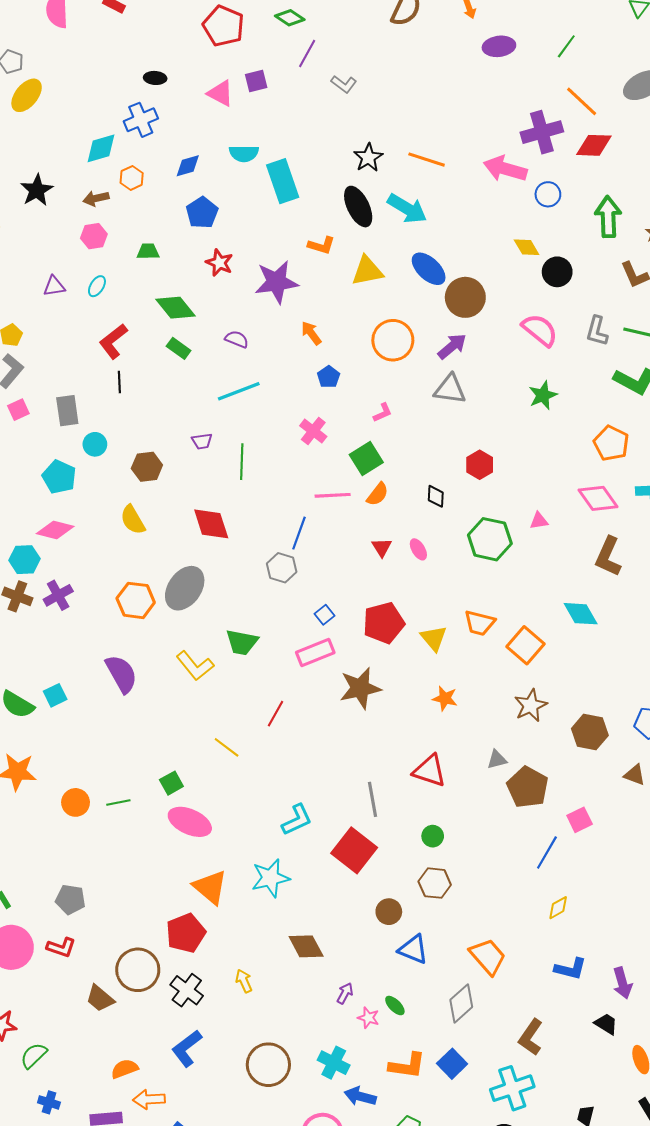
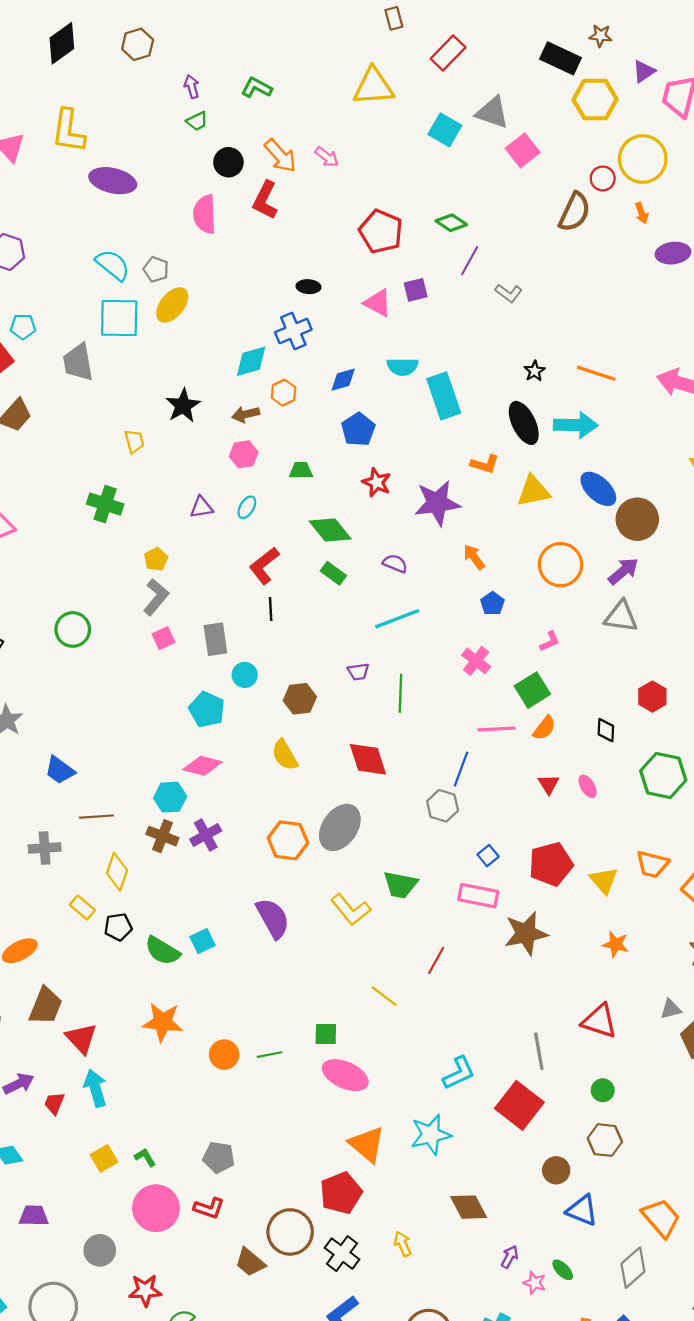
black star: (368, 158) -> (535, 371), size x0.7
cyan arrow: (407, 209) -> (576, 425), turned -30
pink rectangle: (315, 652) -> (478, 896), turned 33
green square: (171, 783) -> (326, 1034), turned 30

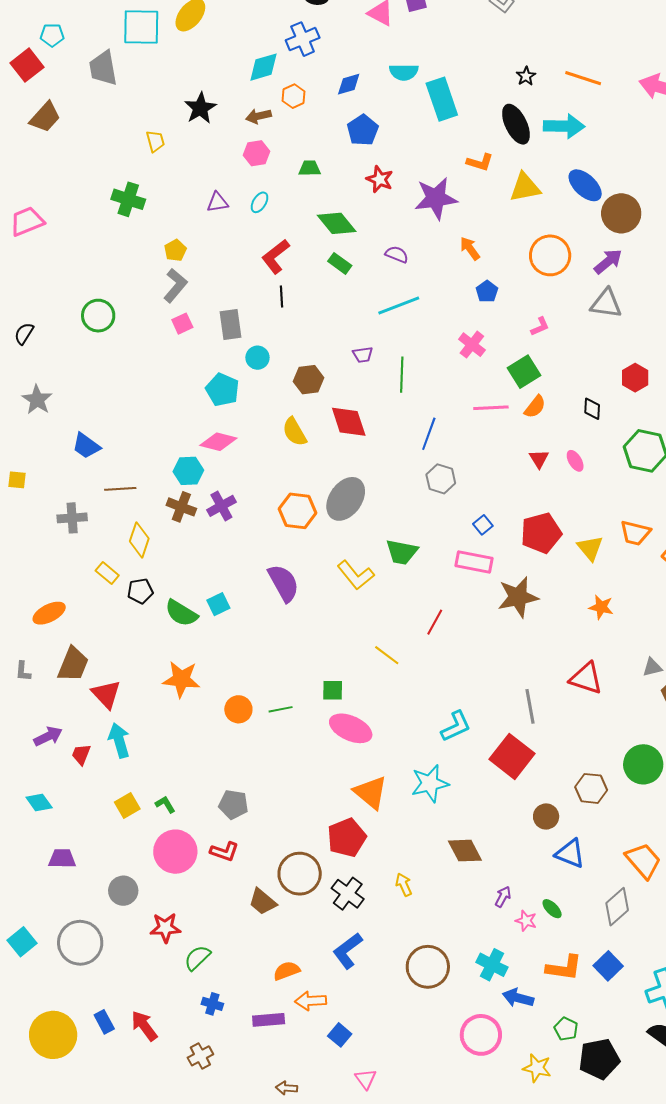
red diamond: (368, 759) -> (349, 422), moved
blue line: (461, 769) -> (429, 434), moved
green circle: (603, 1090) -> (643, 764), moved, size x1.8

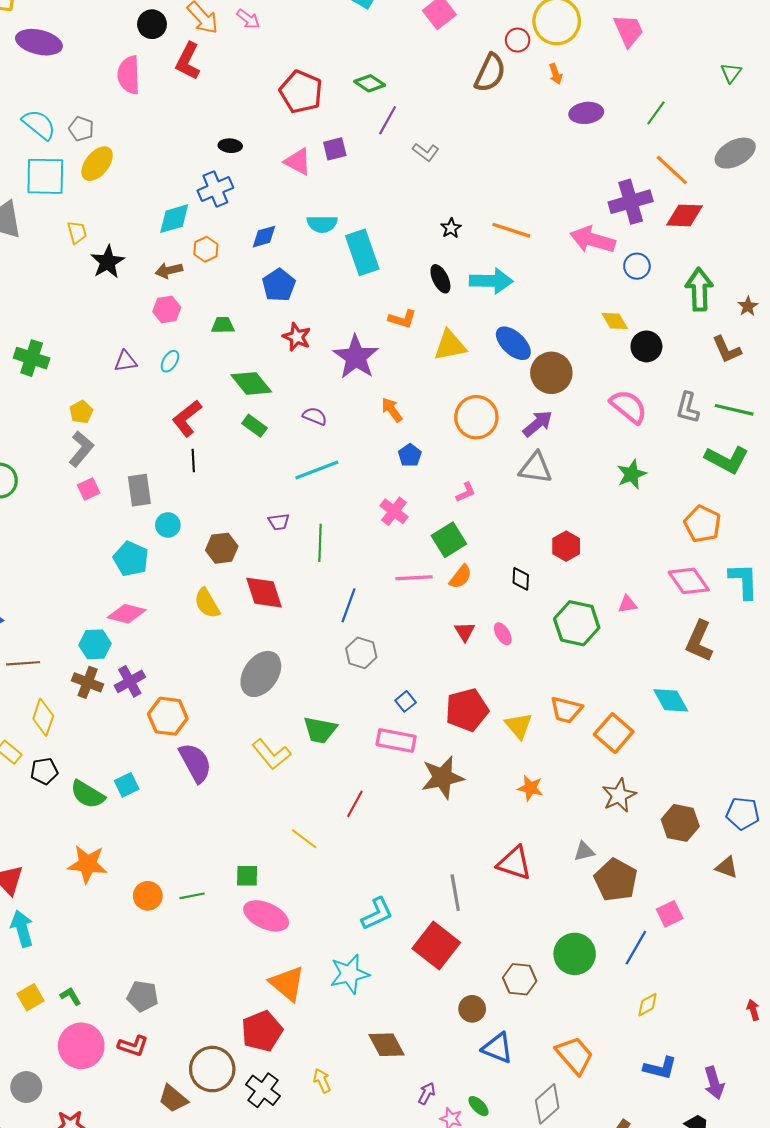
black ellipse: (516, 124) -> (440, 279), size x0.7
yellow trapezoid: (155, 141) -> (77, 232), moved
purple star: (436, 198) -> (356, 357), turned -30
orange hexagon: (298, 511) -> (168, 716), moved

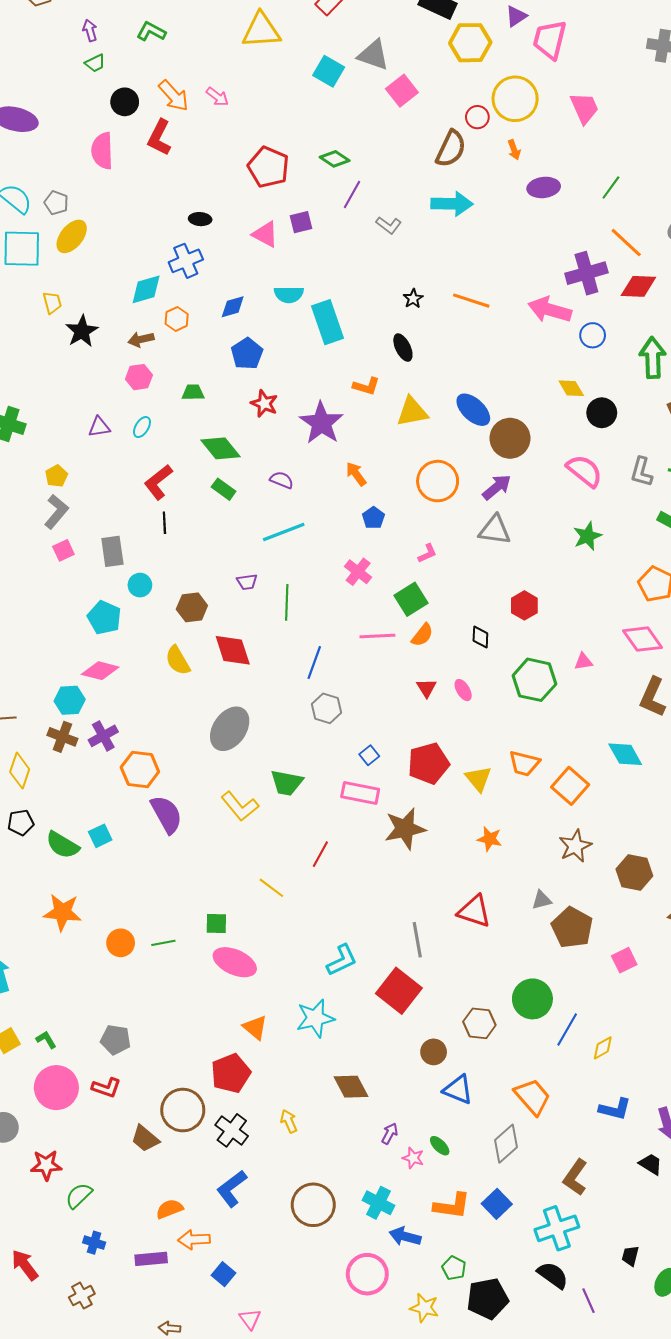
cyan arrow: (491, 281) -> (452, 204), moved
blue line: (636, 948) -> (567, 1029), moved
orange triangle: (287, 983) -> (255, 1027), size x0.7

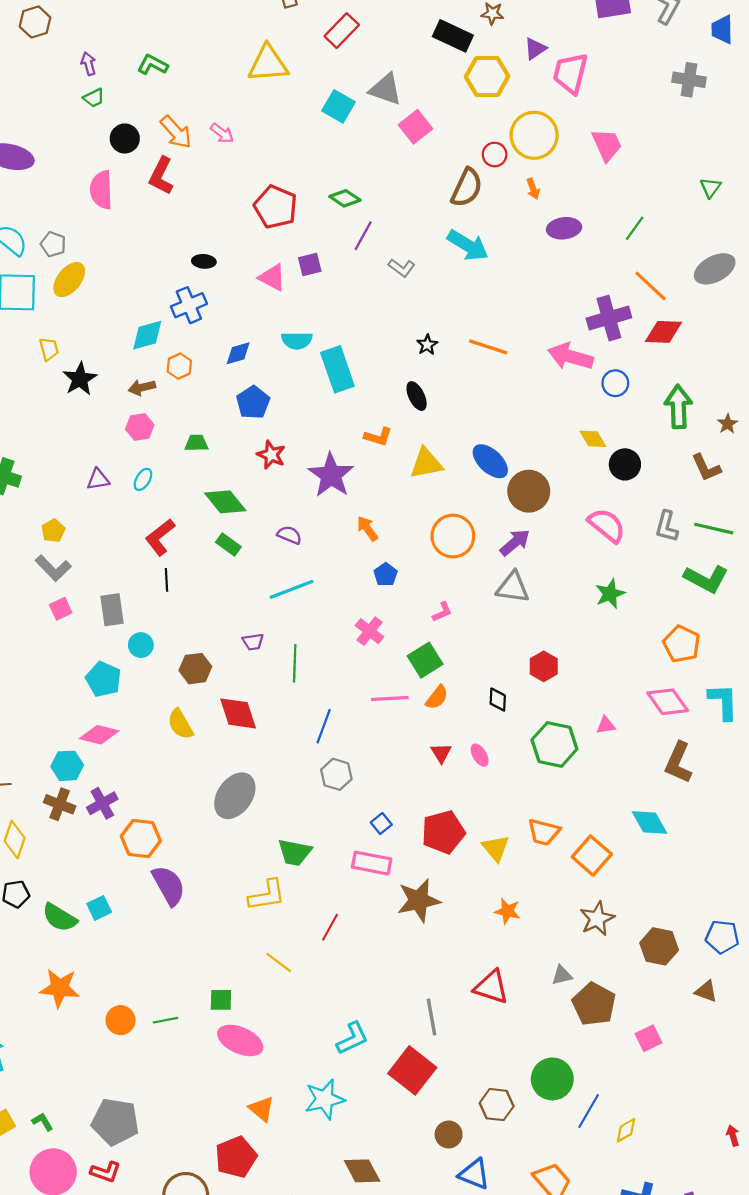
cyan arrow: (452, 204) -> (468, 245), turned 30
gray L-shape: (56, 512) -> (53, 568), turned 96
yellow L-shape: (240, 806) -> (267, 895), moved, turned -60
gray pentagon: (115, 1040) -> (115, 1122), size x1.5

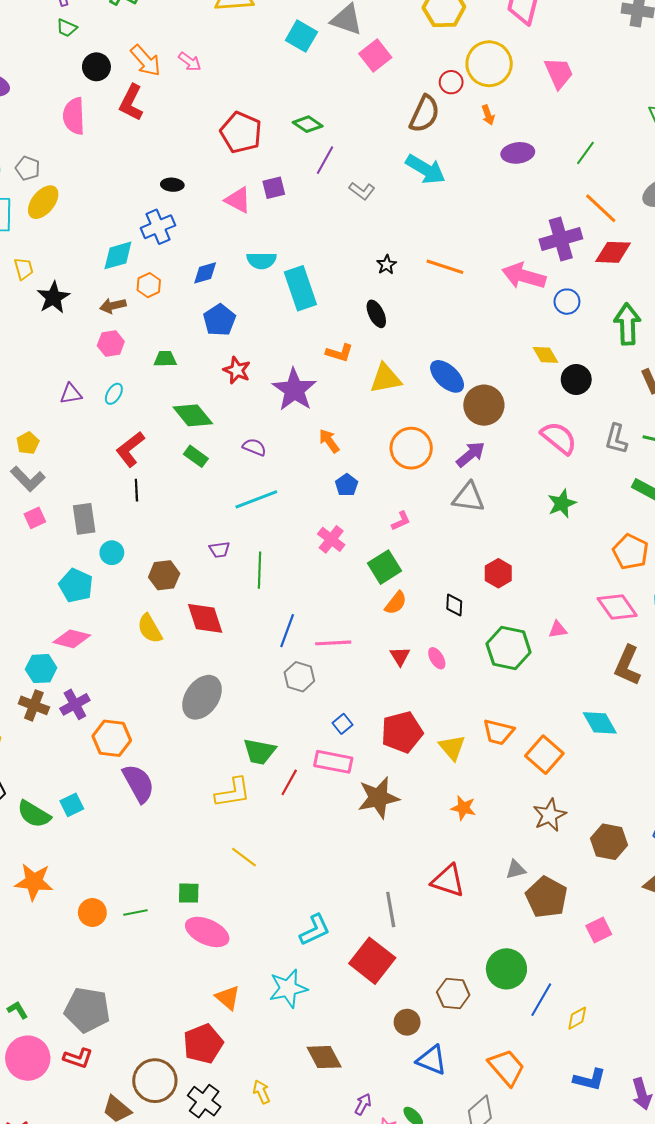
green trapezoid: (94, 98) -> (67, 28), turned 50
pink line: (390, 698) -> (333, 643), moved
red line: (330, 927) -> (289, 782), moved

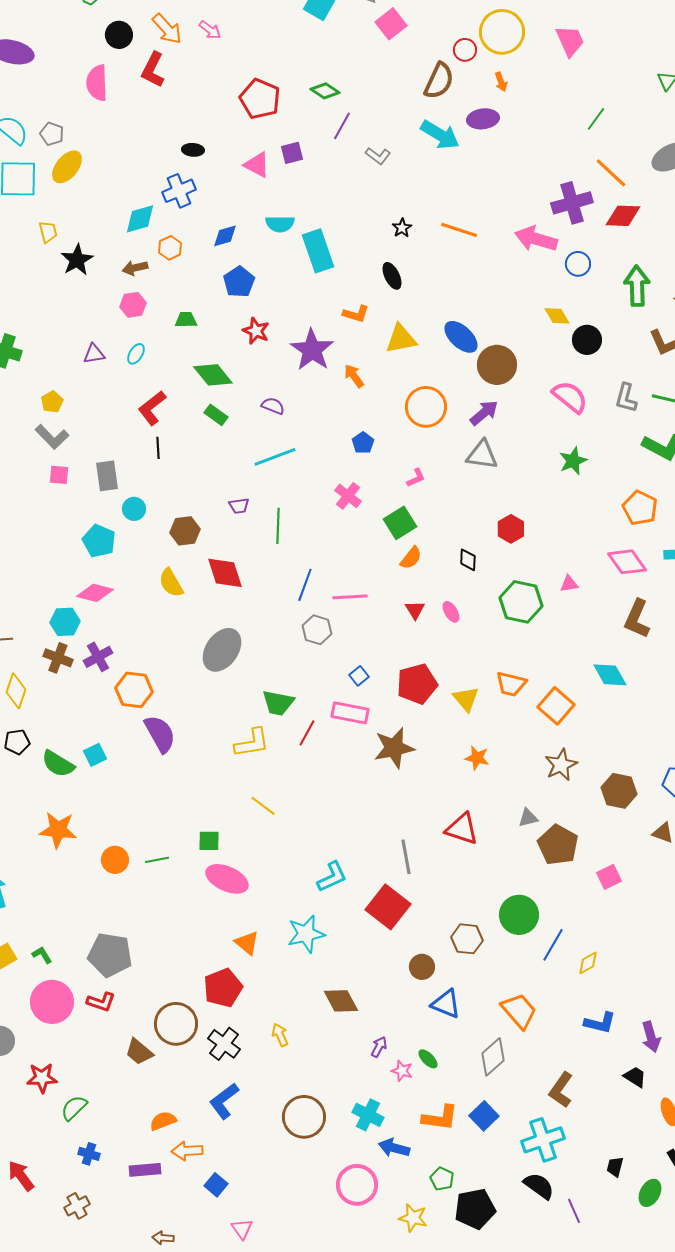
purple ellipse: (518, 153) -> (483, 119), moved
orange arrow: (329, 441) -> (354, 376), moved
pink square: (35, 518) -> (59, 475), turned 30

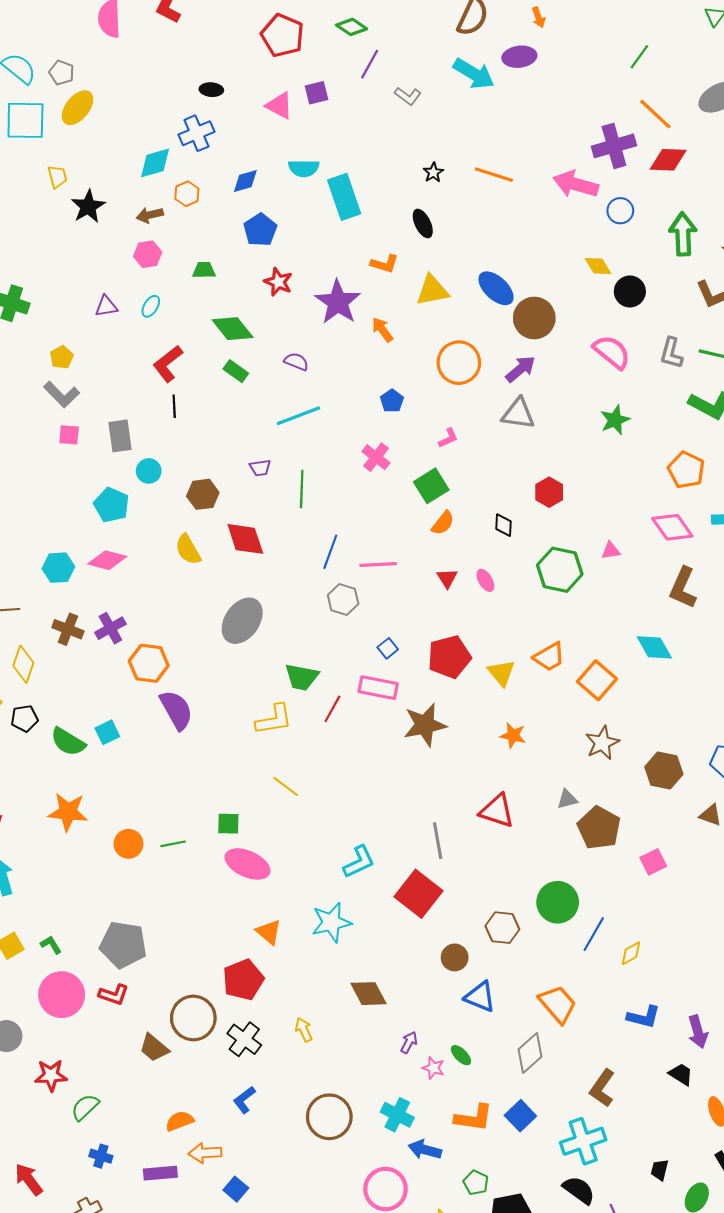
cyan hexagon: (65, 622) -> (58, 568), moved
orange trapezoid: (511, 684) -> (549, 657), turned -44
blue L-shape: (224, 1101) -> (244, 1100), size x0.7

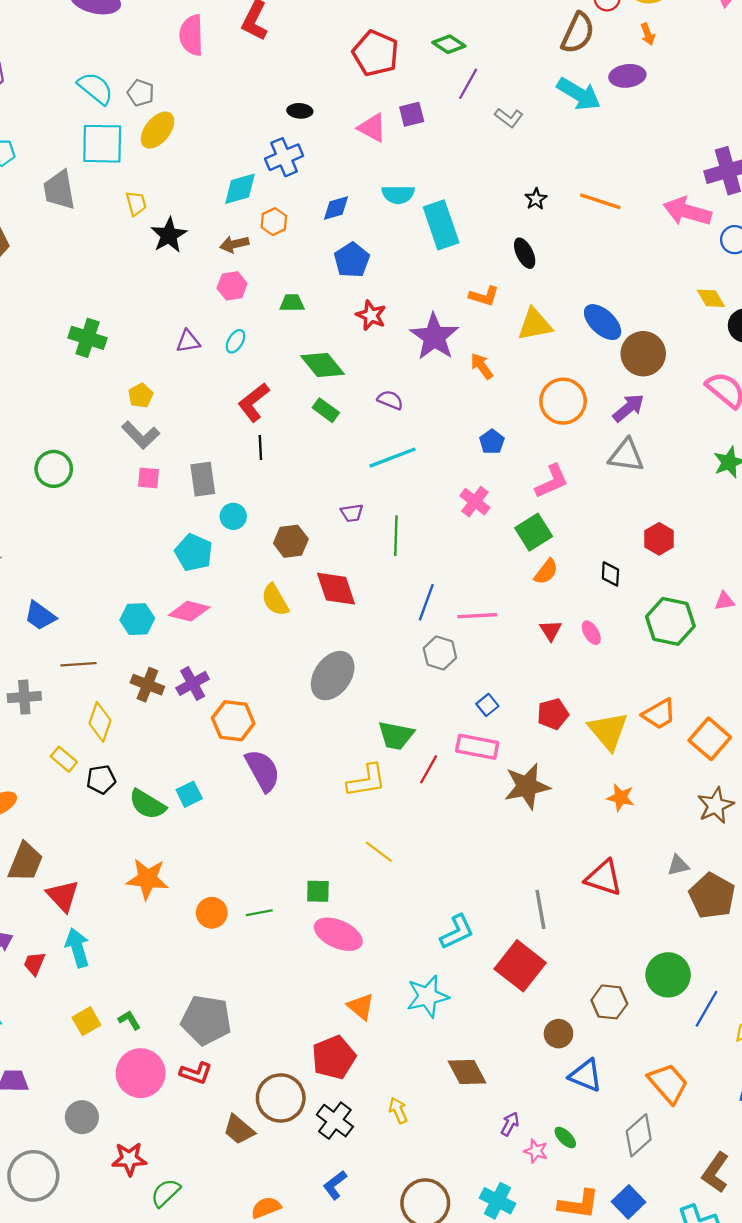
pink L-shape: (448, 438) -> (552, 481), size x1.6
red pentagon: (449, 657) -> (553, 714), size x0.7
yellow triangle: (501, 673) -> (608, 731), size x1.4

